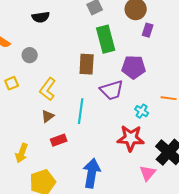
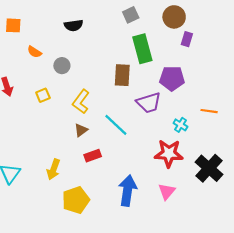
cyan line: (81, 111) -> (116, 125), turned -55
pink triangle: (148, 173) -> (167, 192), moved

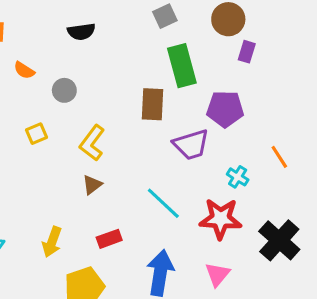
orange line: (209, 111) -> (279, 157), turned 49
cyan line: (116, 125) -> (163, 203), moved
red rectangle: (93, 156) -> (109, 239), moved

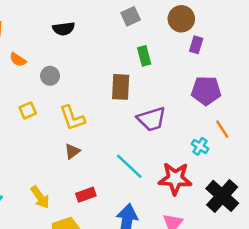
green rectangle: (182, 66) -> (144, 56), size x0.6
purple pentagon: (225, 109) -> (206, 91), moved
yellow L-shape: (92, 143) -> (72, 118), turned -56
cyan cross: (238, 177) -> (200, 146), moved
yellow arrow: (52, 242) -> (40, 197), turned -55

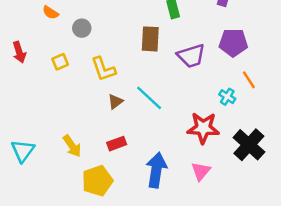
purple trapezoid: (152, 119) -> (191, 56), moved
brown triangle: (72, 151) -> (115, 101), moved
cyan line: (129, 166) -> (149, 98), moved

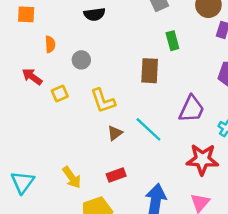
orange semicircle: (51, 12) -> (50, 44), turned -126
red arrow: (19, 52) -> (32, 77), moved, turned 144
purple trapezoid: (191, 56) -> (192, 109), moved, turned -48

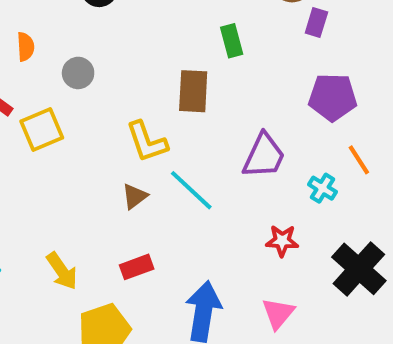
yellow square: (60, 93) -> (42, 130), size x1.5
yellow L-shape: (103, 101) -> (147, 142), moved
red star: (202, 159) -> (282, 241), size x0.6

